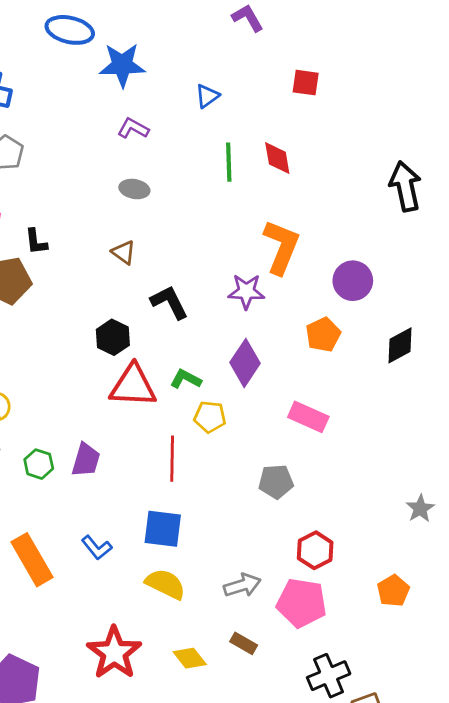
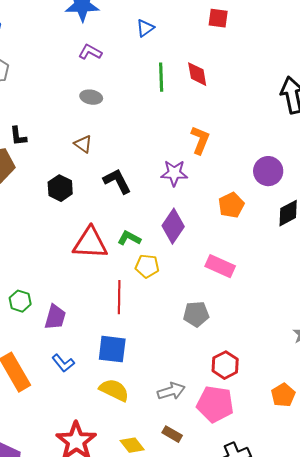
orange L-shape: (281, 247) -> (200, 140), size x0.7
purple circle: (353, 281) -> (268, 171), moved
black hexagon: (113, 337) -> (60, 188), moved
purple trapezoid: (86, 460) -> (55, 317), moved

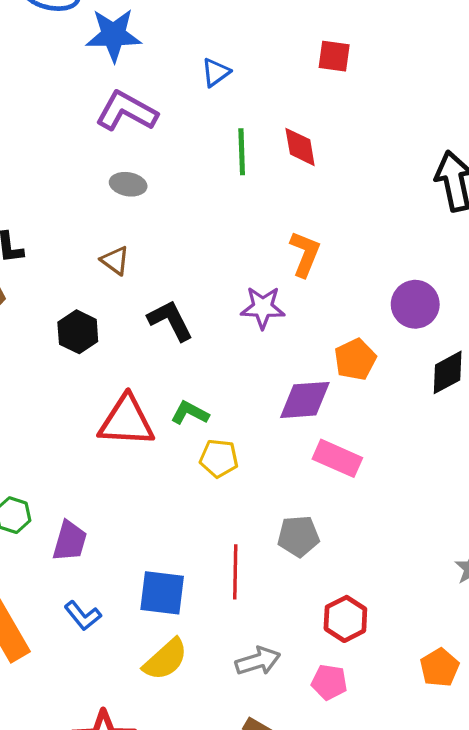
purple L-shape: (90, 52) -> (126, 111), size x1.6
purple diamond: (173, 226) -> (305, 400), moved, turned 52
red line: (119, 297) -> (235, 572), moved
yellow semicircle: (114, 390) -> (165, 659), turned 112
pink pentagon: (215, 404) -> (329, 682), size x0.6

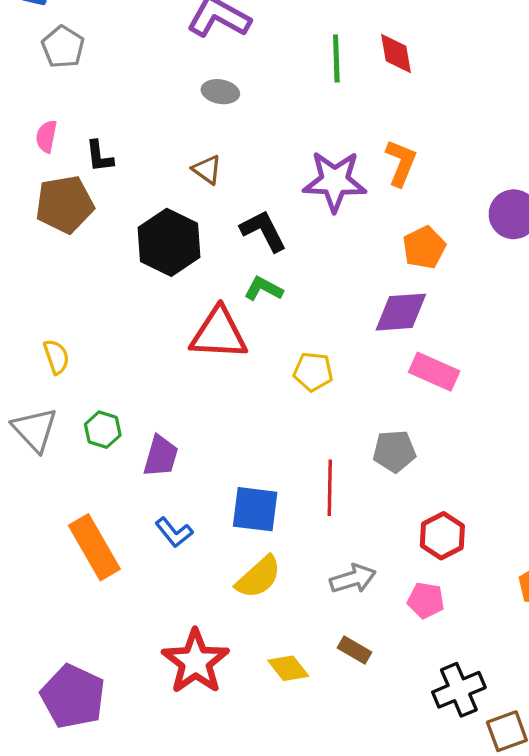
purple star: (263, 308) -> (335, 181), moved, size x1.4
black hexagon: (78, 332) -> (169, 242), size x1.5
orange pentagon: (355, 359) -> (424, 247), moved
green L-shape: (190, 413) -> (263, 289), moved

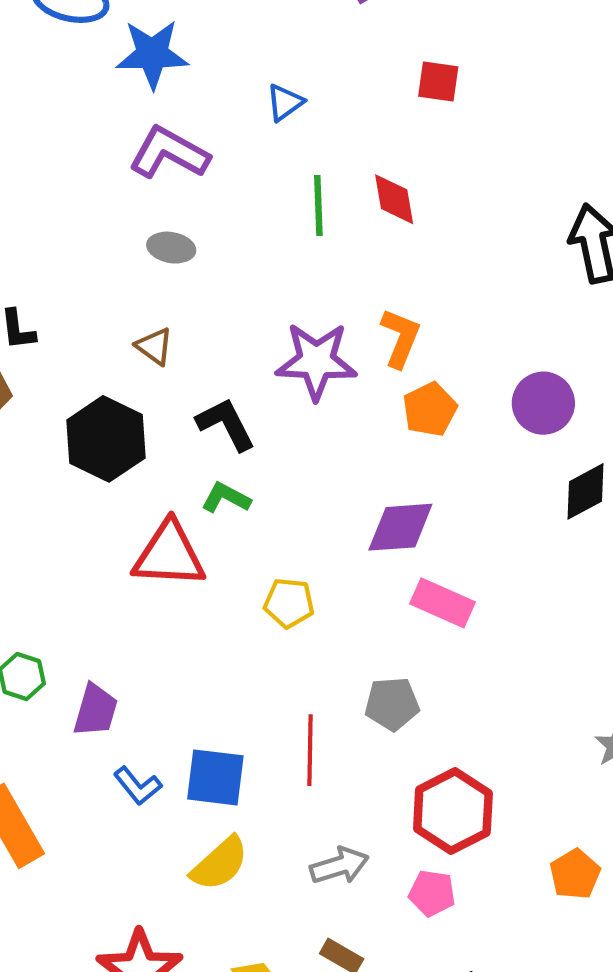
orange pentagon: (424, 247) -> (430, 409), moved
blue L-shape: (174, 532) -> (138, 786), moved
red hexagon: (442, 536) -> (453, 811), size x1.4

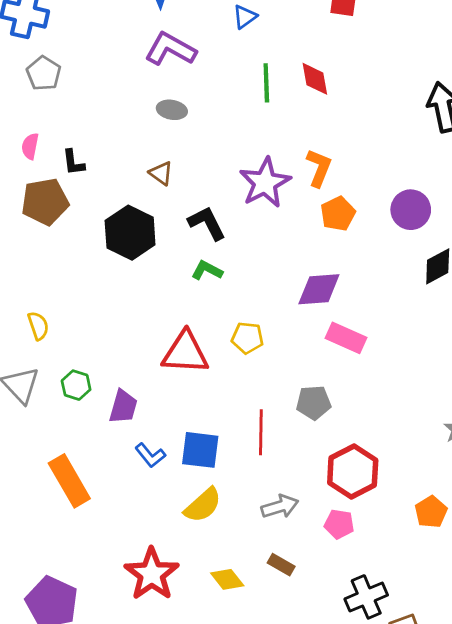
purple star: (316, 361) -> (265, 183), turned -30
red triangle: (169, 555) -> (185, 353), moved

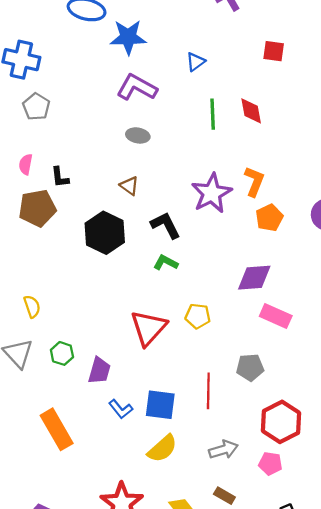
red triangle: (185, 353) -> (149, 328), turned -51

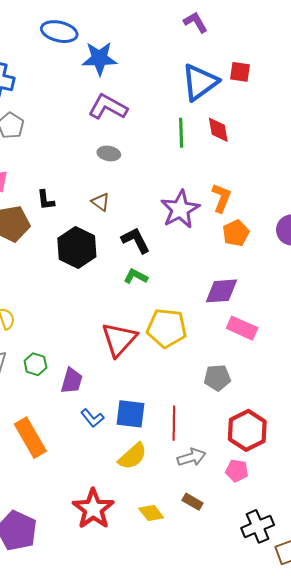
blue triangle: (196, 62) -> (200, 82), moved, size x2.0
black L-shape: (60, 177) -> (46, 200), moved
yellow pentagon: (198, 316) -> (167, 328), size x1.6
red line: (208, 391) -> (174, 423), moved

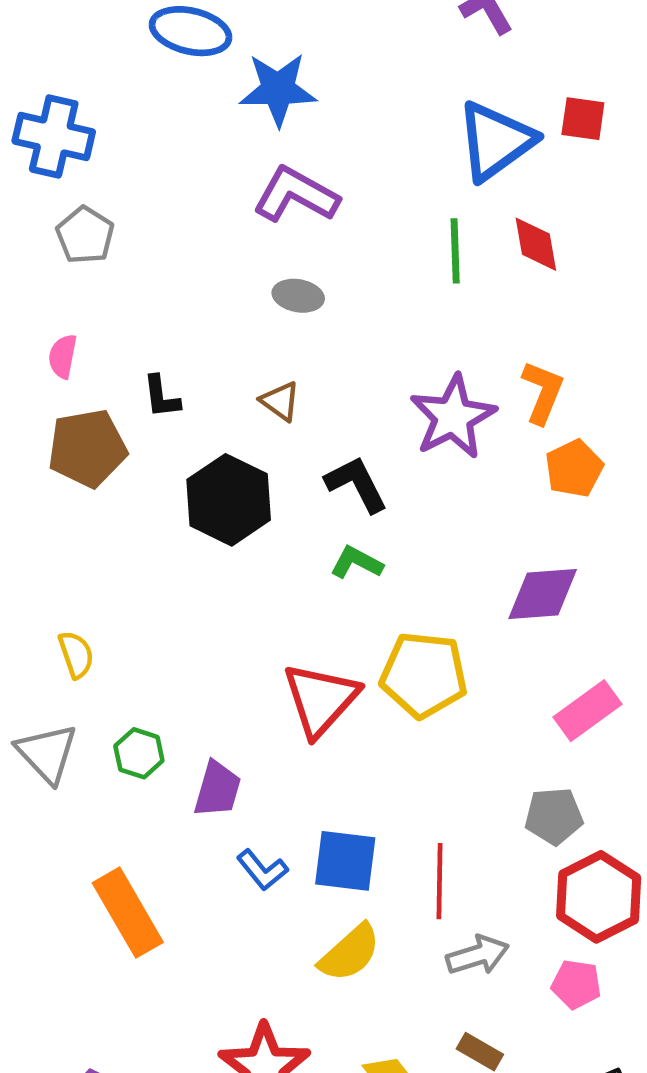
pink rectangle: (242, 328) -> (587, 711), moved, turned -60
gray pentagon: (217, 378) -> (554, 816), moved

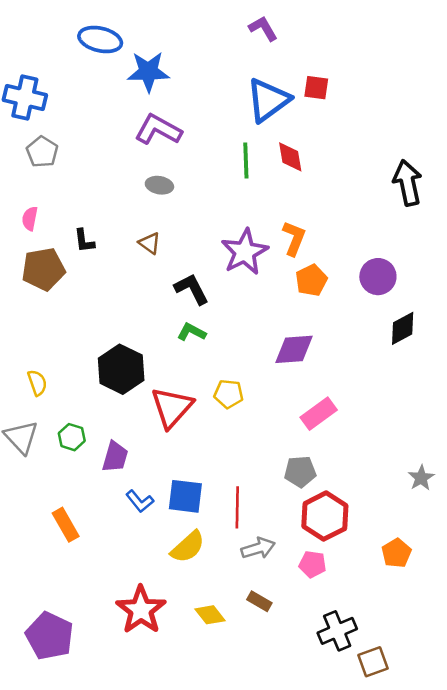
black hexagon: (229, 500) -> (121, 369), moved
yellow pentagon: (424, 675) -> (229, 394), size x0.6
orange rectangle: (128, 913) -> (66, 525), size x0.7

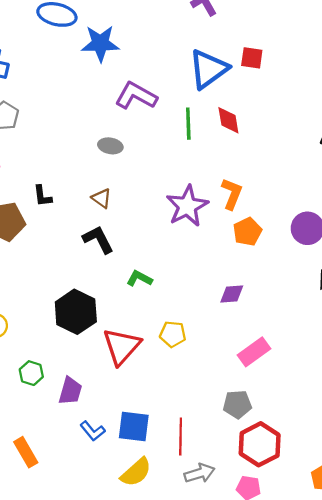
purple L-shape: (158, 130) -> (136, 96), moved
black L-shape: (192, 289) -> (98, 239), moved
purple diamond: (294, 349) -> (232, 294), size x0.7

